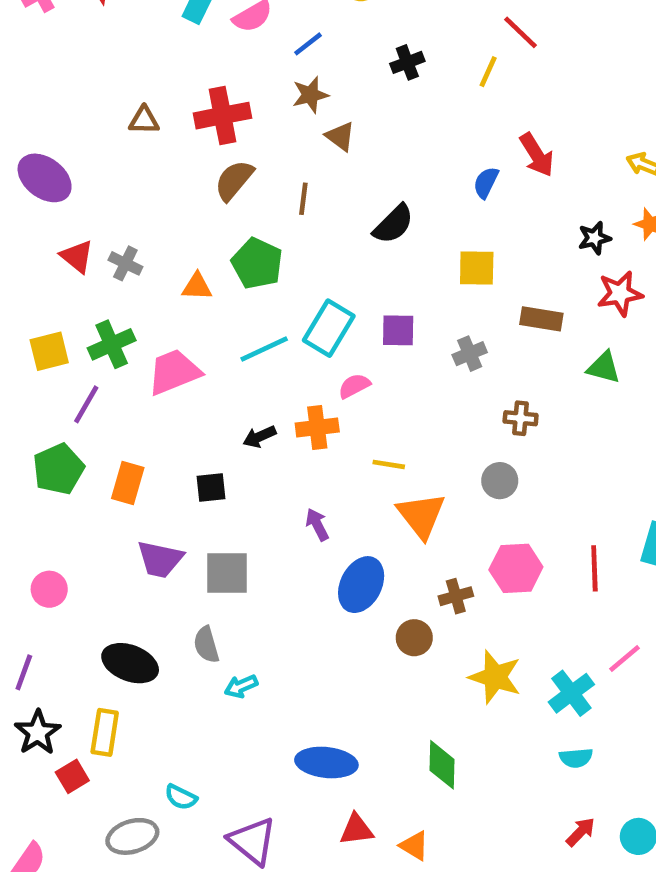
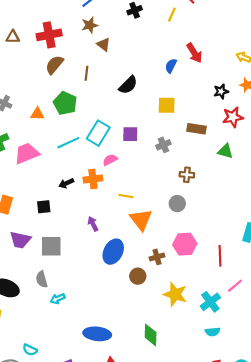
red line: (594, 568) -> (220, 256), moved

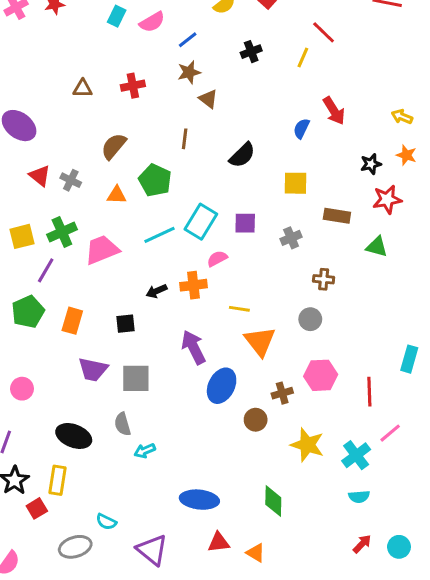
red cross: (49, 35) -> (133, 86), size x0.7
brown semicircle: (54, 65) -> (114, 146), moved
purple arrow: (93, 224) -> (193, 347), size x1.6

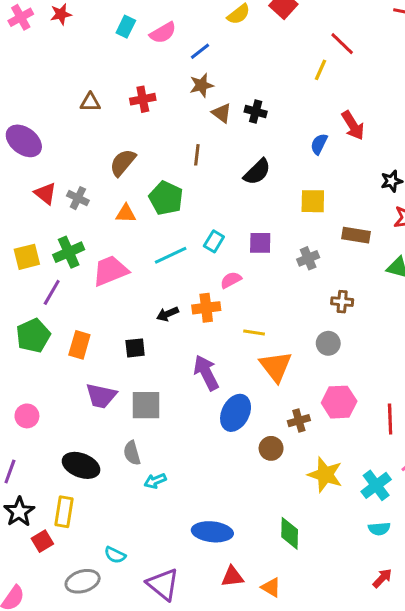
black cross: (251, 52) -> (256, 112), moved, turned 36
cyan rectangle: (201, 222) -> (214, 241), size x0.6

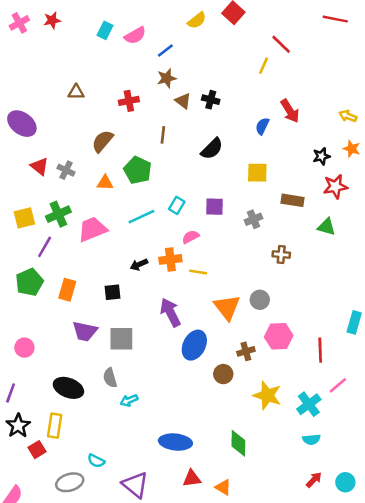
red cross: (143, 99) -> (129, 101), moved
yellow line: (254, 332) -> (198, 272), moved
gray circle: (328, 343) -> (260, 300), moved

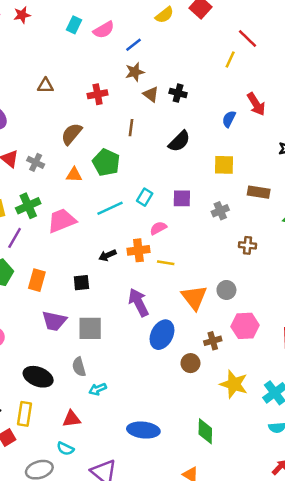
red triangle: (192, 478) -> (72, 419), moved

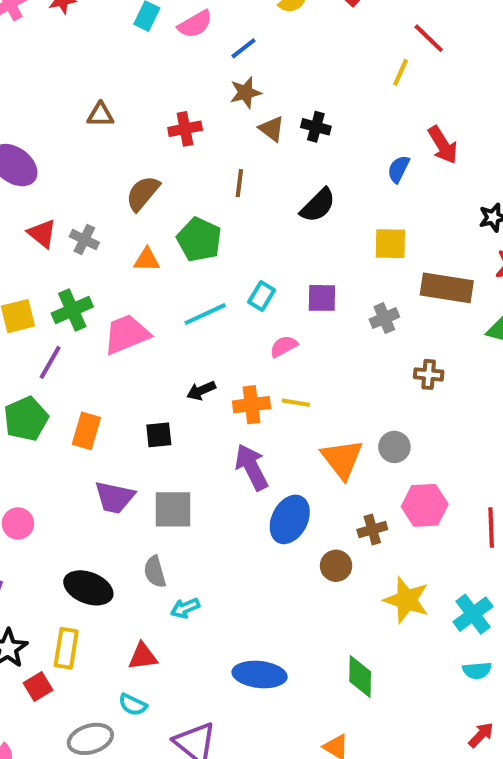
brown rectangle: (259, 192) -> (447, 288), size x1.4
orange cross: (138, 250) -> (251, 405), moved

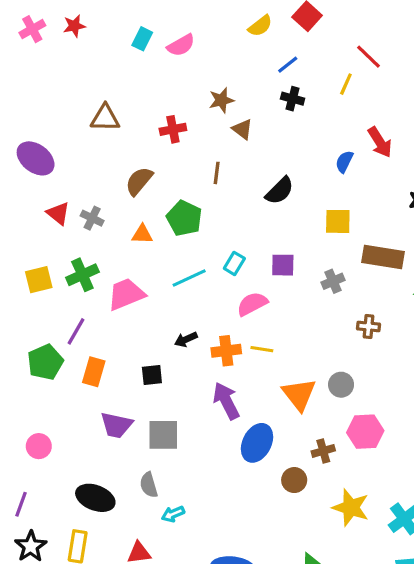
blue line: (243, 48) -> (288, 65), moved
brown triangle: (100, 115) -> (105, 118), size x1.4
black cross: (316, 127) -> (293, 99), moved
pink semicircle: (284, 346) -> (252, 304), size x1.4
purple line: (50, 362) -> (76, 331), moved

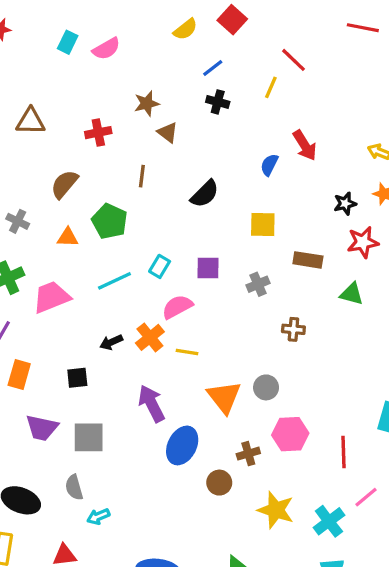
brown rectangle: (383, 257) -> (308, 260), size x0.7
orange cross: (226, 351) -> (150, 337), moved, turned -32

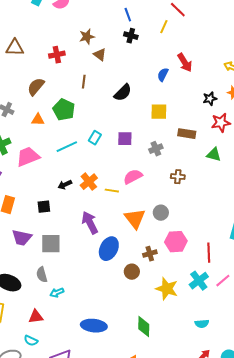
blue line: (213, 68) -> (128, 15), turned -72
pink semicircle: (177, 307) -> (133, 177), moved
cyan cross: (329, 521) -> (199, 281), moved

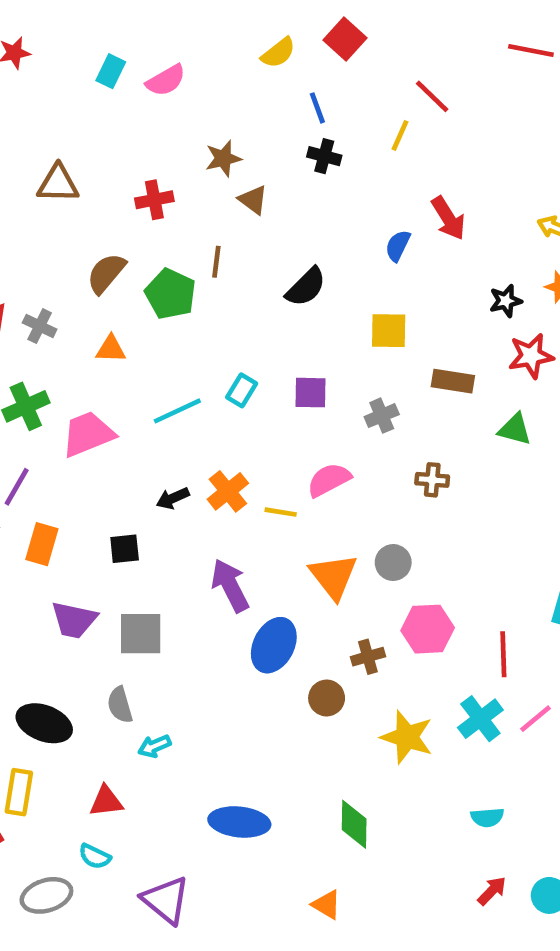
green pentagon: (64, 110) -> (170, 294), moved

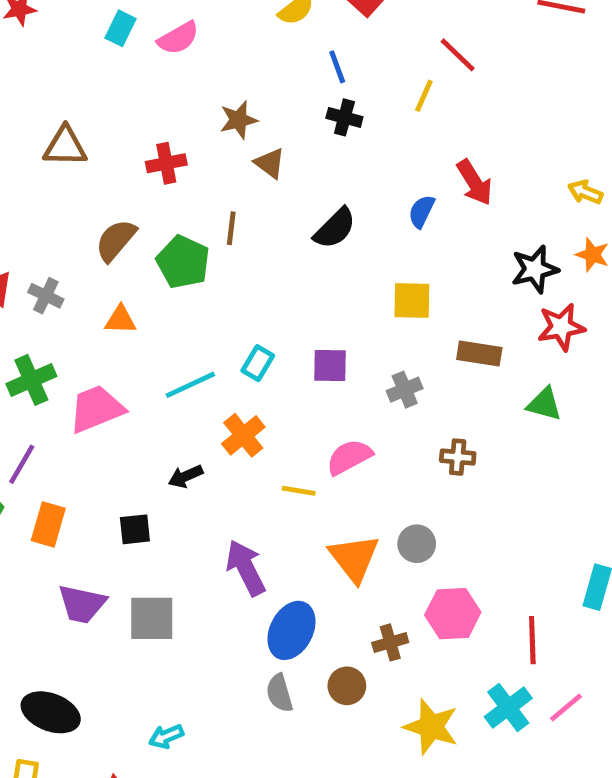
black semicircle: (306, 287) -> (335, 228), moved
black star: (506, 301) -> (535, 269), size x1.4
orange cross: (228, 491) -> (243, 435), moved
gray semicircle: (120, 705) -> (279, 693), moved

